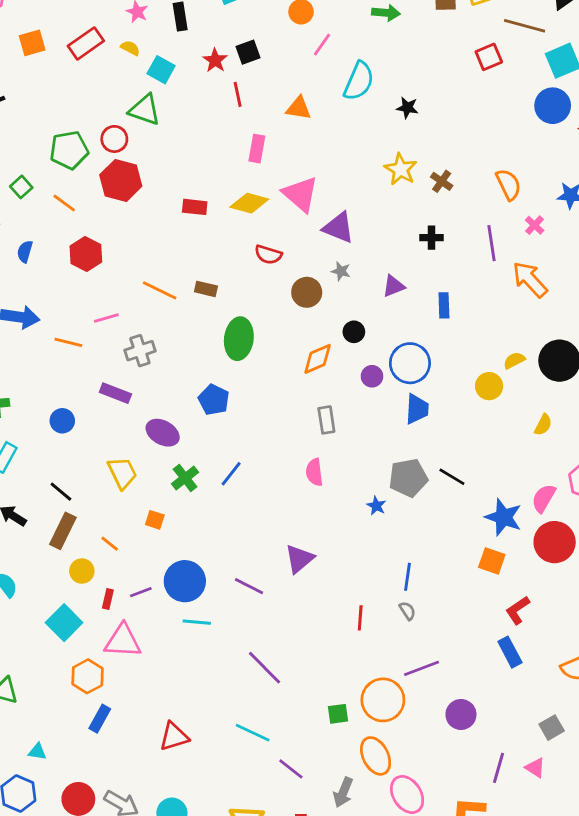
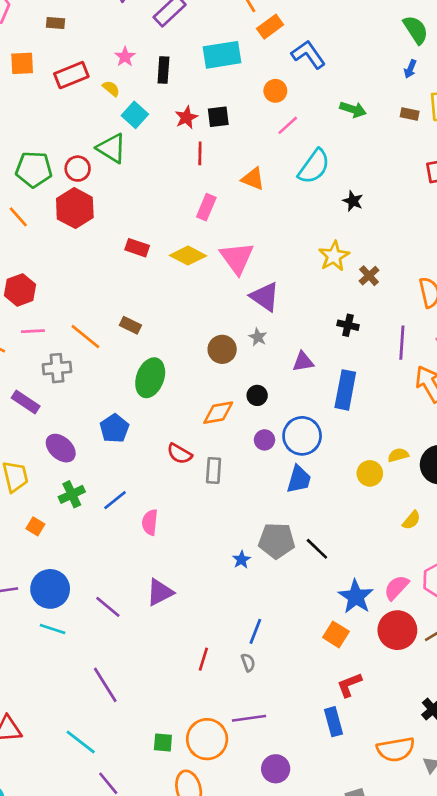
red hexagon: (86, 254) -> (20, 290), moved
red semicircle: (268, 255) -> (179, 454), moved
orange line: (160, 290) -> (85, 337), moved
blue rectangle: (444, 305) -> (345, 390), size x1.6
pink semicircle: (314, 472) -> (150, 522), moved

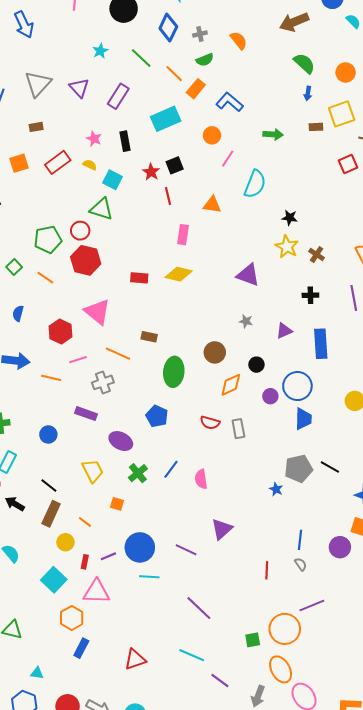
black star: (353, 201) -> (290, 218), moved
pink triangle: (237, 258) -> (97, 312), moved
purple triangle: (265, 297) -> (248, 275), moved
brown circle: (222, 349) -> (215, 352), moved
purple circle: (276, 769) -> (340, 547), moved

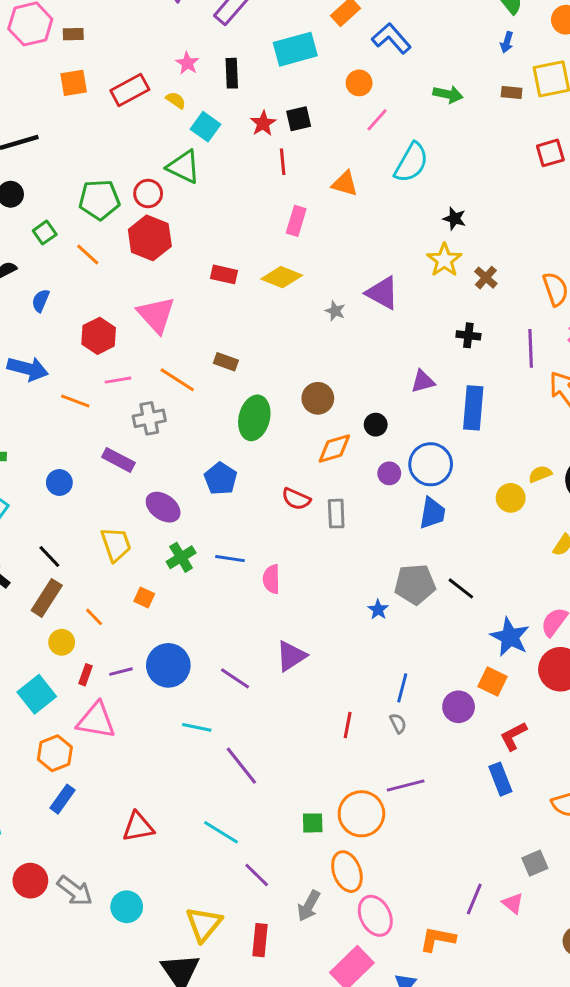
brown rectangle: (36, 127) -> (73, 34), moved
gray star: (246, 321) -> (335, 311), moved
blue line: (171, 469) -> (230, 559), turned 54
cyan line: (149, 577) -> (197, 727), moved

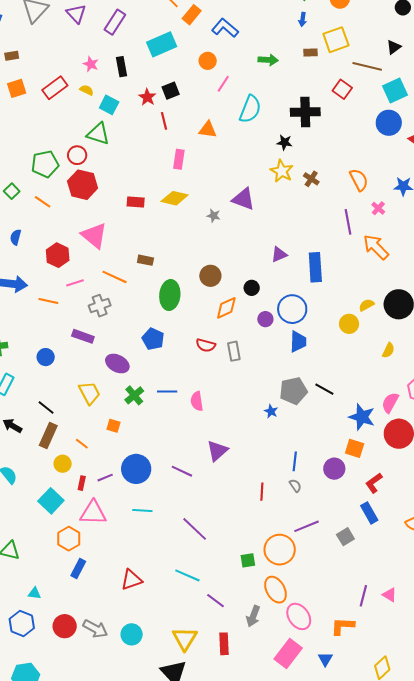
red square: (550, 153) -> (342, 89), turned -30
black cross: (468, 335) -> (305, 112), moved, size x1.8
cyan line: (197, 727) -> (142, 510), moved
gray square: (535, 863) -> (345, 537), moved

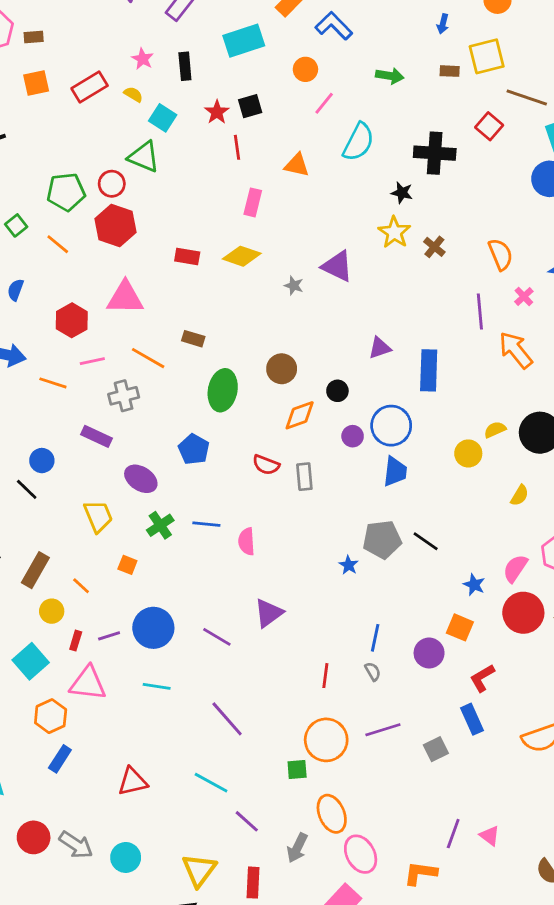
pink triangle: (94, 236) -> (125, 298), turned -44
black line: (46, 408) -> (27, 489), moved
blue star: (362, 417) -> (474, 585), size x0.6
orange circle: (280, 550) -> (326, 740), moved

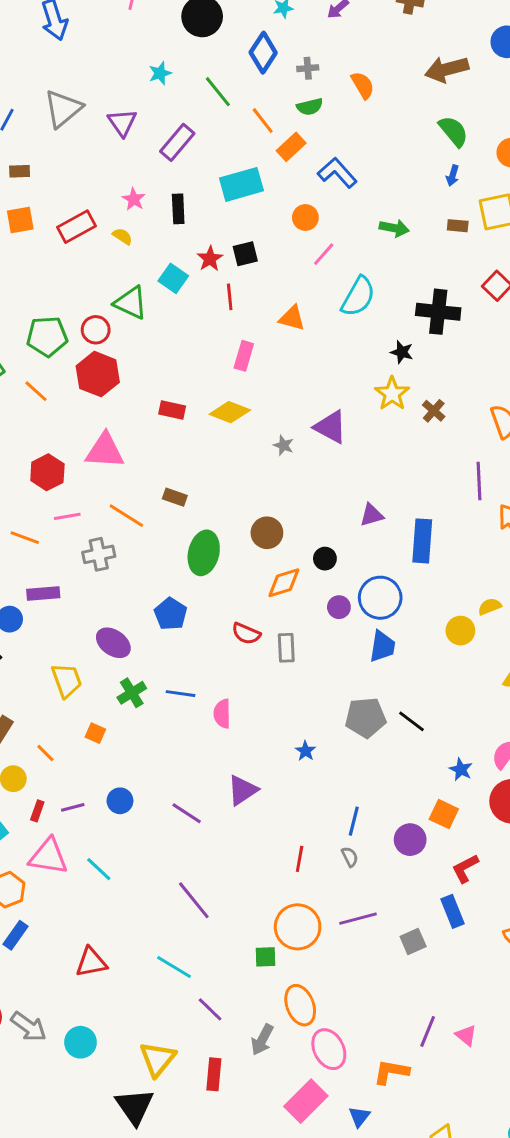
cyan square: (163, 118) -> (173, 278), moved
purple rectangle: (96, 436) -> (43, 594), moved, turned -32
blue star: (349, 565) -> (305, 751), moved
blue circle: (153, 628) -> (120, 801), size x0.6
cyan line: (157, 686) -> (99, 869), moved, turned 32

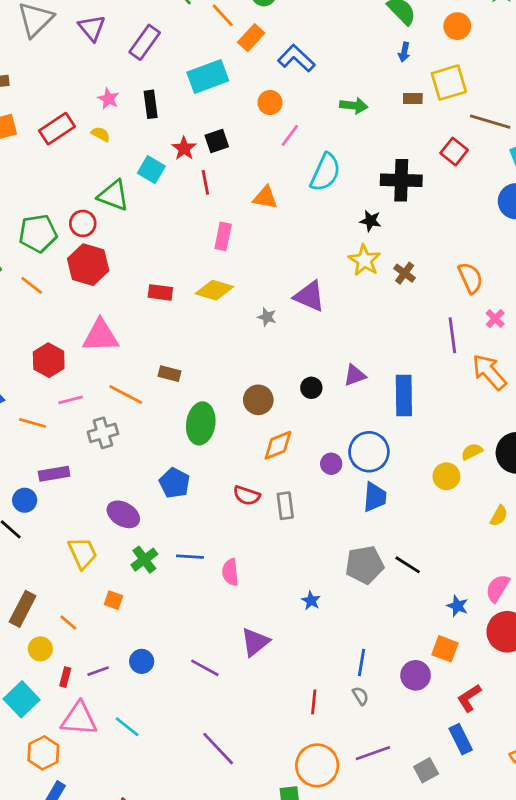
black circle: (325, 559) -> (311, 388), moved

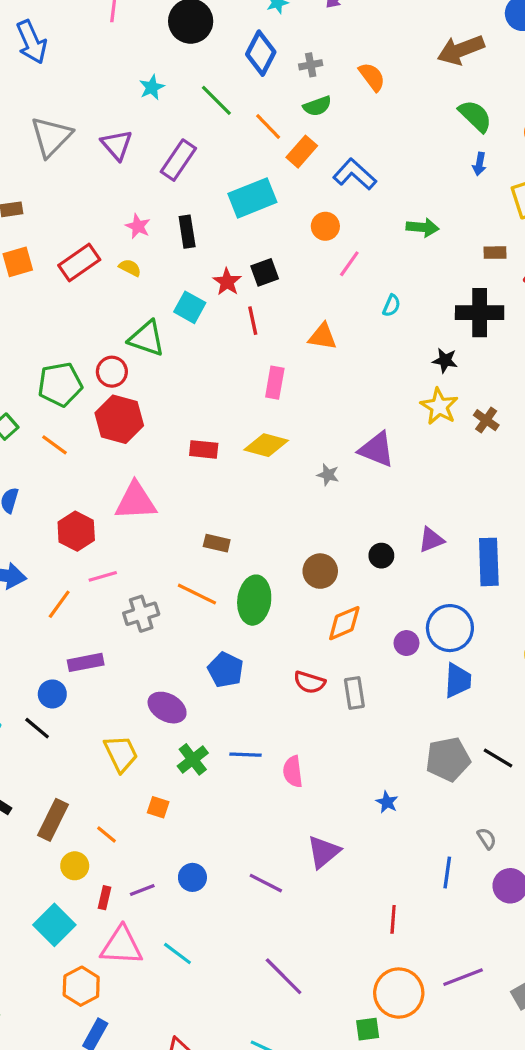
brown rectangle: (413, 99) -> (495, 253), moved
cyan semicircle: (325, 172) -> (392, 306), size x0.5
orange line: (126, 395) -> (197, 594), moved
orange line: (32, 423) -> (59, 604), turned -68
gray semicircle: (360, 696) -> (487, 839), moved

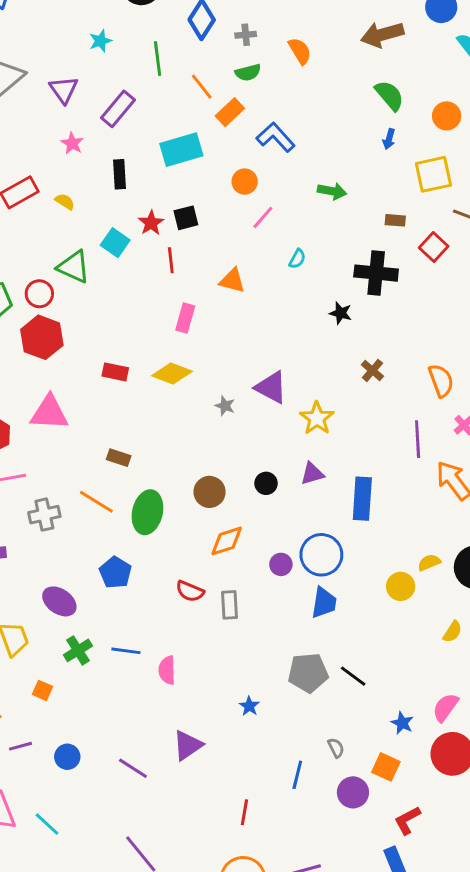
green line: (216, 100) -> (158, 59), turned 32
pink star: (138, 226) -> (72, 143), moved
yellow star: (439, 406) -> (317, 418), moved
purple line: (142, 890) -> (21, 746), moved

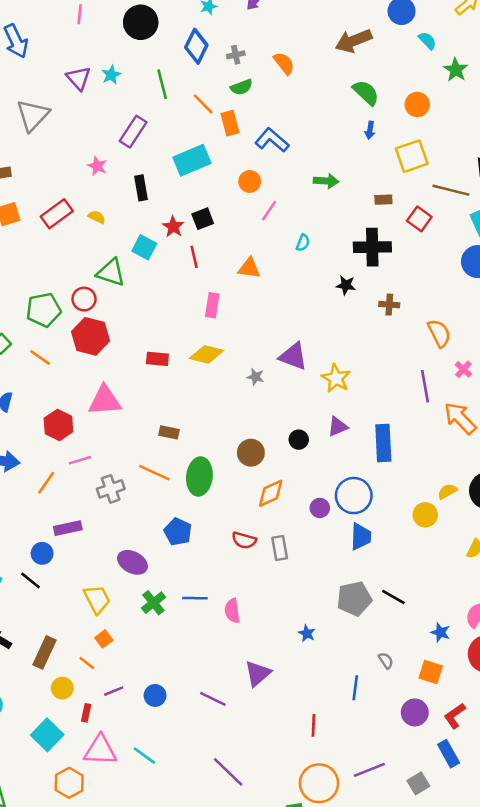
purple triangle: (64, 90) -> (78, 78), moved
orange rectangle: (230, 112) -> (230, 123), turned -55
brown cross: (372, 370) -> (389, 305), moved, turned -30
orange square: (43, 690) -> (104, 639), moved, turned 36
purple circle: (353, 792) -> (415, 712), moved

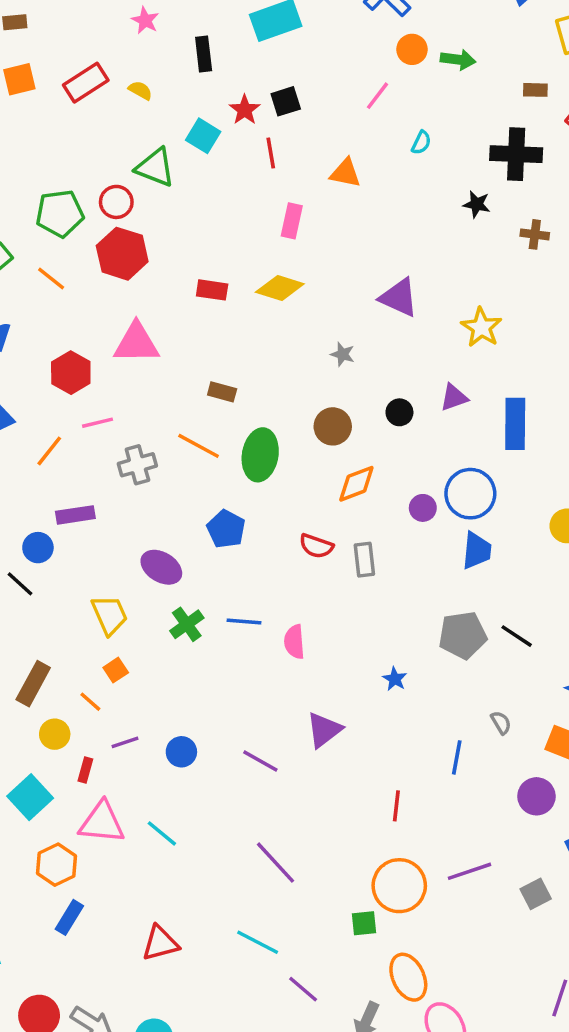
orange circle: (250, 181) -> (412, 49), moved
gray star: (255, 377) -> (343, 354), moved
yellow star: (336, 378) -> (481, 327), moved

